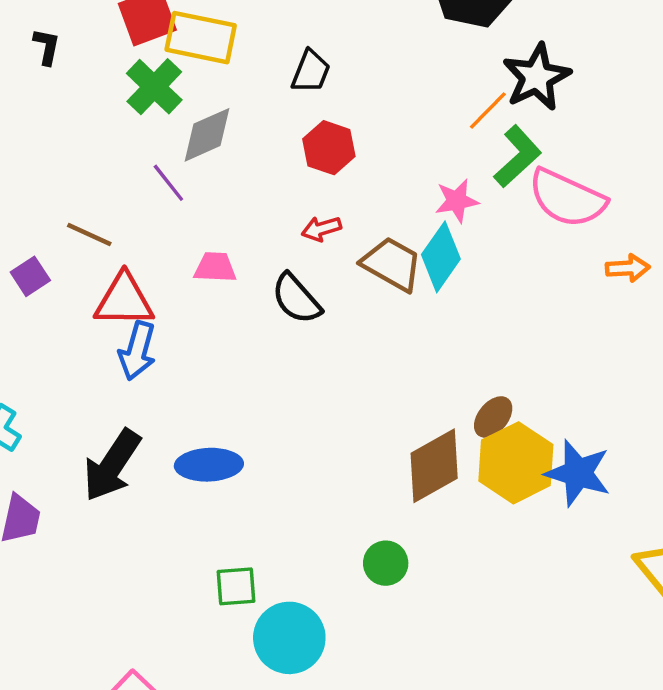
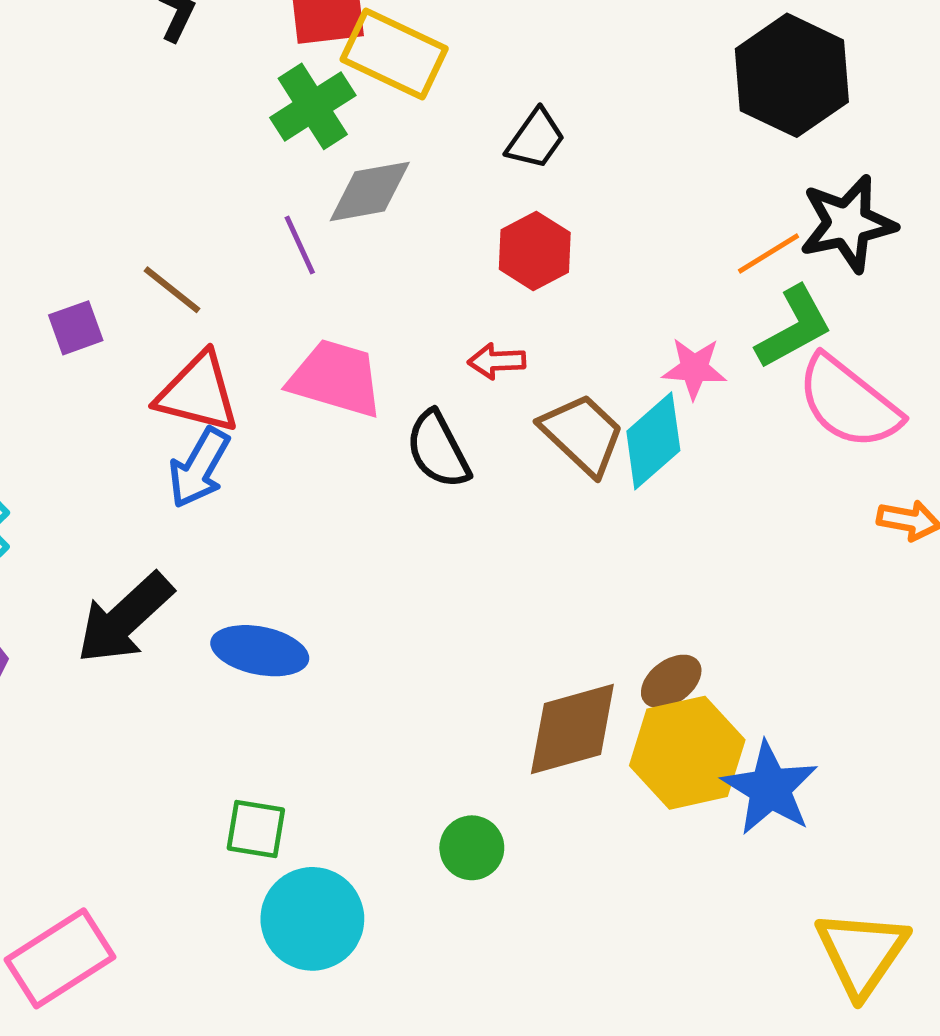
pink trapezoid: (215, 267) -> (336, 378), size x1.6

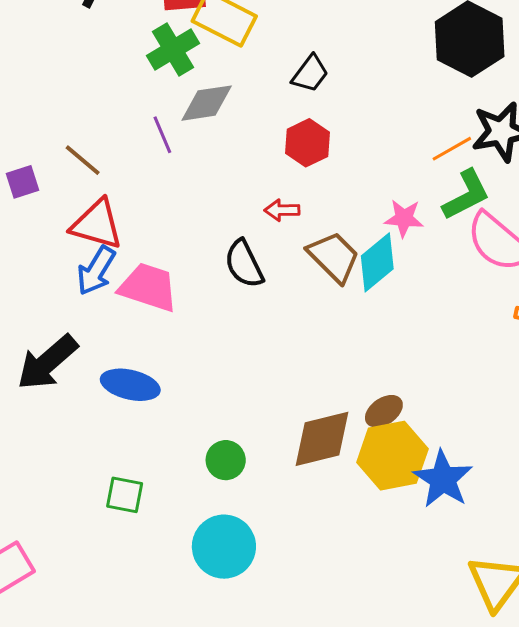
pink trapezoid: (336, 378) -> (148, 287), moved
green circle: (472, 848) -> (226, 460), moved
cyan circle: (312, 919) -> (224, 547), moved

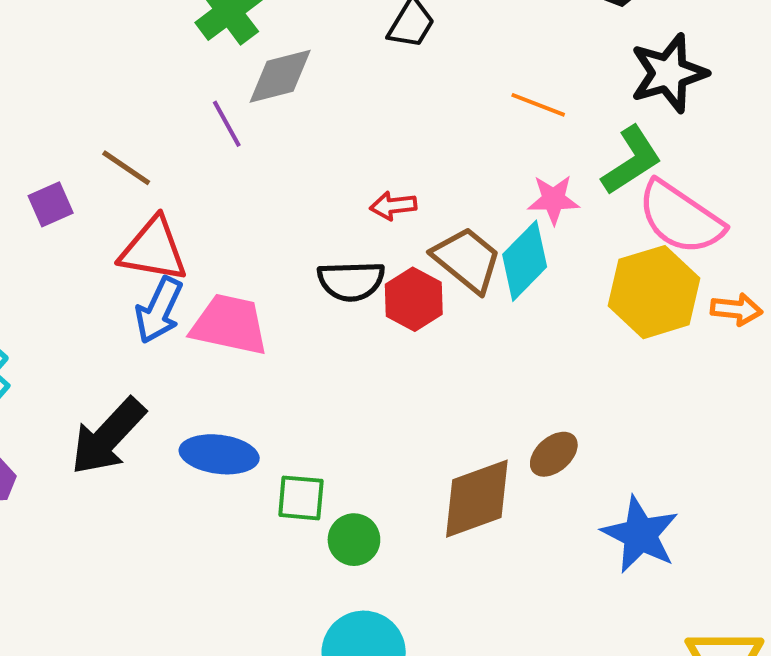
red hexagon: (307, 143) -> (414, 299), moved
orange line: (452, 149) -> (538, 105), moved, turned 57
black semicircle: (244, 264) -> (351, 281), turned -60
yellow hexagon: (392, 456) -> (654, 292), moved
green square: (125, 495) -> (301, 498), moved

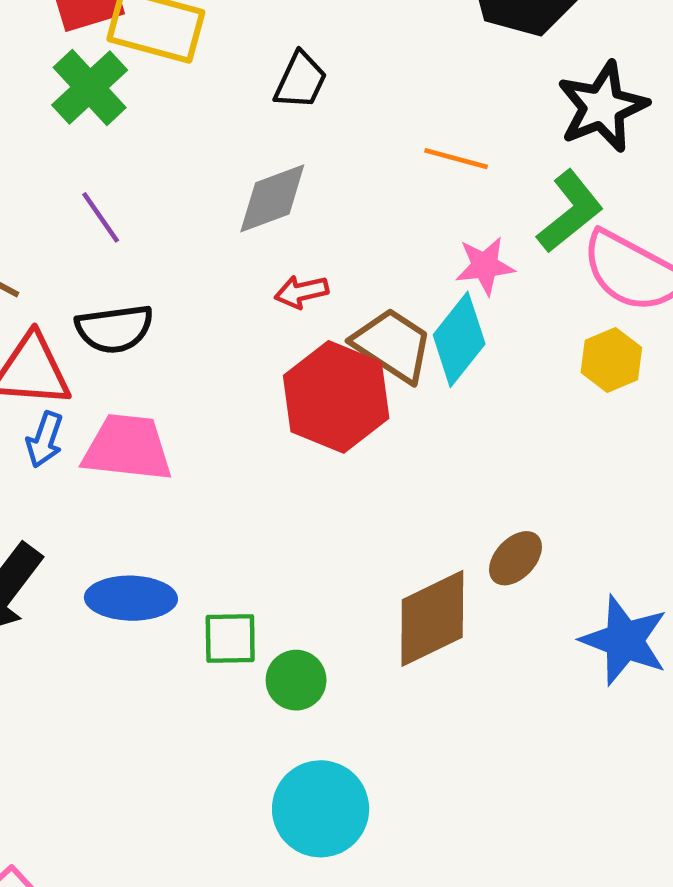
gray diamond: (280, 76) -> (272, 198), moved
black semicircle: (351, 281) -> (114, 329), moved
yellow hexagon: (654, 292) -> (611, 360), size x0.6
red hexagon: (414, 299) -> (336, 397), size x1.5
blue arrow: (159, 310) -> (45, 440), size x0.7

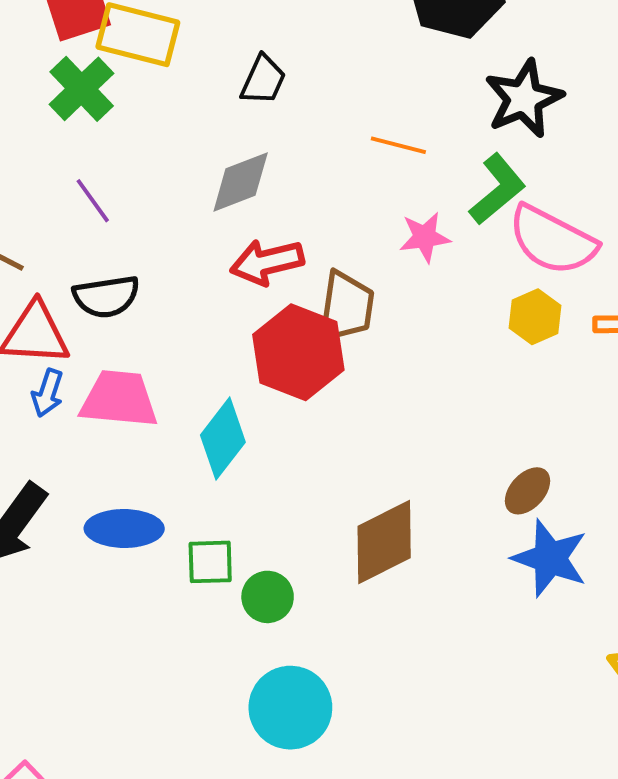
red arrow: (301, 292) -> (267, 262), size x1.6
cyan diamond: (459, 339) -> (223, 439), moved
brown trapezoid: (393, 345) -> (346, 307), turned 66
brown ellipse: (515, 558) -> (527, 491), moved

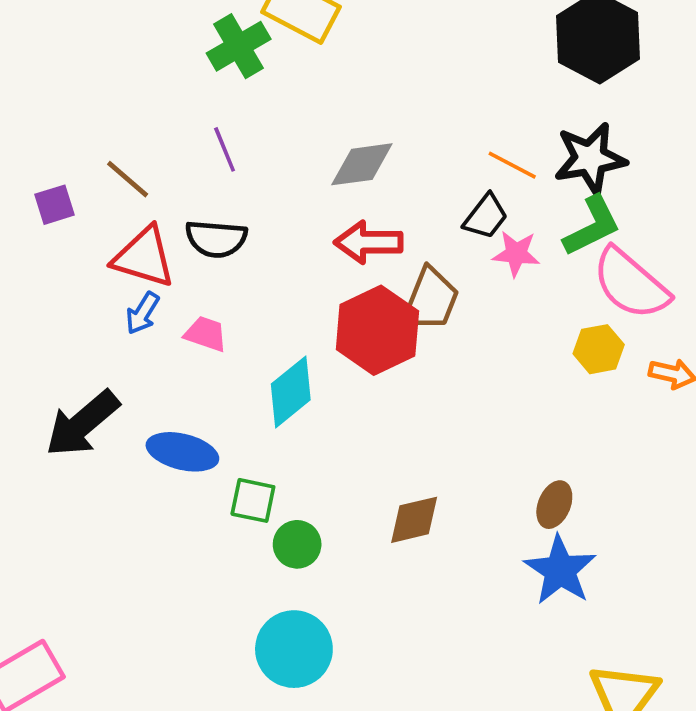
black trapezoid: (263, 80) -> (486, 217), moved
black star: (524, 99) -> (590, 159), moved
pink trapezoid: (119, 399) -> (206, 334), size x0.6
brown ellipse: (527, 491) -> (554, 505), turned -33
brown diamond: (384, 542) -> (414, 520), size x0.7

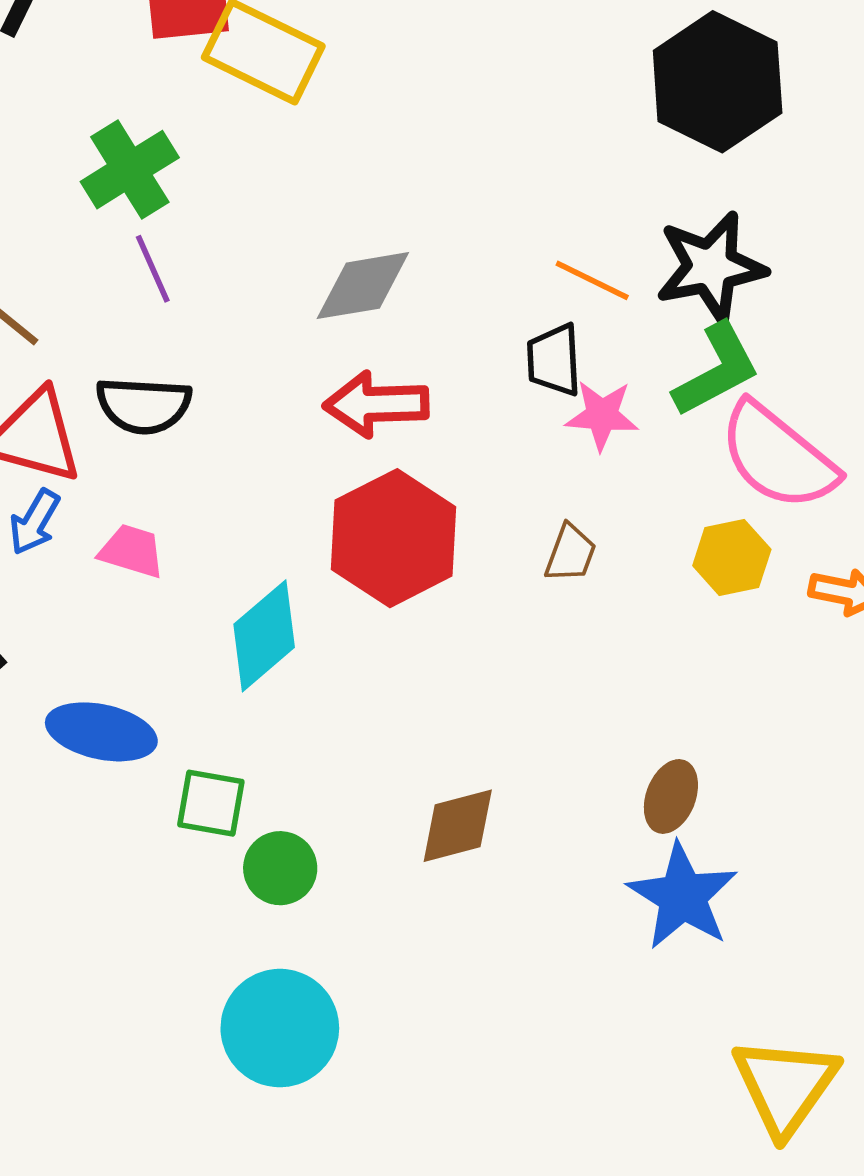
green cross: (239, 46) -> (130, 170), moved
black trapezoid: (486, 217) -> (554, 360), turned 141
brown trapezoid: (430, 300) -> (570, 553), moved, size x0.6

